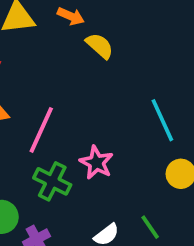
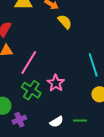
green line: (150, 227) -> (80, 120), turned -64

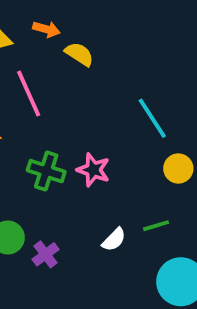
pink line: (29, 62) -> (29, 93), moved, turned -40
green cross: (31, 90) -> (46, 171), moved

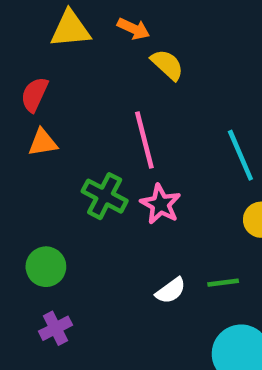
pink line: (29, 93) -> (144, 140), moved
purple cross: (46, 254) -> (55, 328), moved

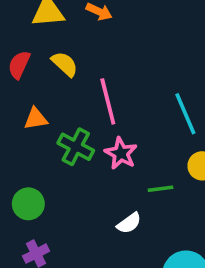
yellow semicircle: (167, 65) -> (65, 64), moved
orange triangle: (43, 142) -> (36, 119), moved
green line: (223, 283) -> (161, 189), moved

